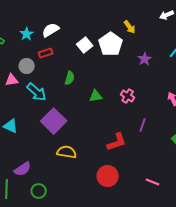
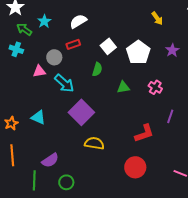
cyan star: (27, 34) -> (44, 21), moved
white pentagon: (111, 44) -> (138, 52), moved
white square: (85, 45) -> (108, 46), moved

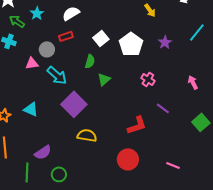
green triangle: (123, 87) -> (104, 79), moved, turned -32
purple line: (170, 116) -> (163, 108), turned -72

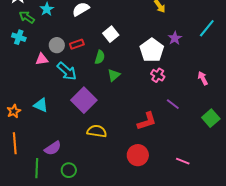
red rectangle: (66, 36) -> (77, 44), moved
white pentagon: (131, 44) -> (152, 50), moved

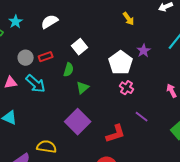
pink triangle: (42, 59) -> (11, 83), moved
purple square: (84, 100) -> (78, 122), moved
yellow semicircle: (97, 131) -> (47, 147), moved

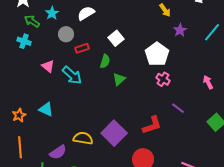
purple star: (144, 51) -> (180, 30), moved
gray circle: (26, 58) -> (66, 34), moved
pink triangle: (11, 83) -> (48, 66), moved, turned 48
purple square: (78, 122) -> (114, 133), moved

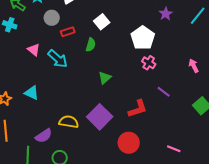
green triangle: (119, 79) -> (105, 78), moved

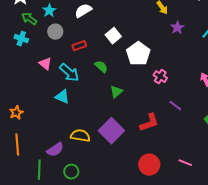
gray circle: (52, 18) -> (55, 32), moved
white pentagon: (143, 38) -> (138, 54), moved
green semicircle: (91, 45) -> (101, 67), moved, turned -64
cyan triangle: (32, 93) -> (62, 97), moved
red circle: (129, 143) -> (149, 165), moved

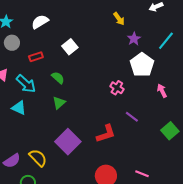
white pentagon: (138, 54) -> (142, 65), moved
green triangle: (116, 92) -> (59, 103), moved
yellow semicircle: (80, 136) -> (38, 158), moved, turned 36

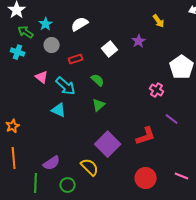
purple star: (134, 39) -> (139, 41), moved
yellow semicircle: (38, 158) -> (90, 167), moved

